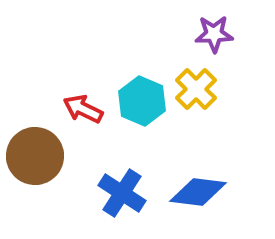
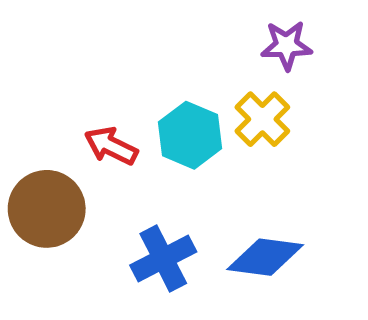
blue cross: (122, 193) -> (163, 258), turned 30

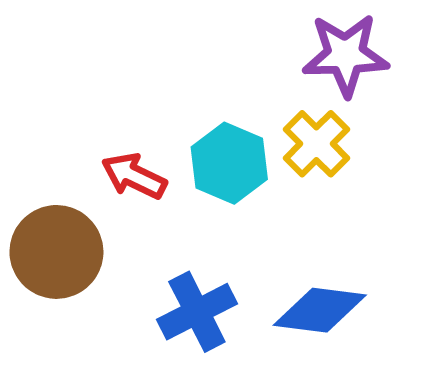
purple star: (287, 45) -> (346, 55), size x1.4

